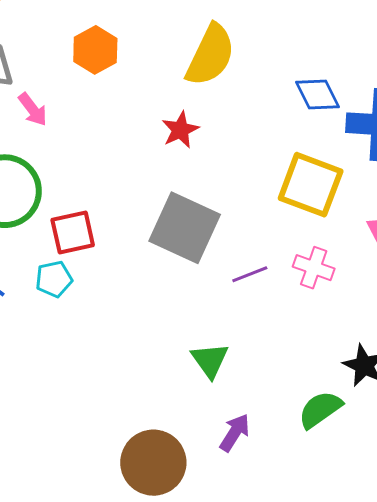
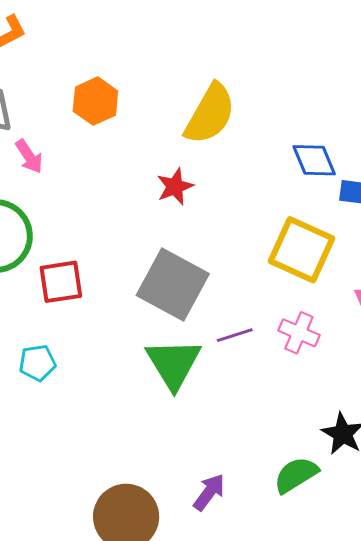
cyan pentagon: (54, 279) -> (37, 363), moved
green triangle: (210, 360) -> (174, 364), moved, size x1.5

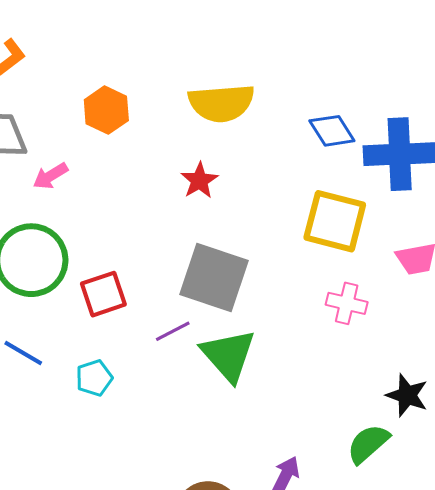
yellow semicircle: (210, 114) -> (221, 103), turned 66
pink arrow: (29, 156) -> (50, 176), turned 102
purple line: (235, 335) -> (173, 331), moved

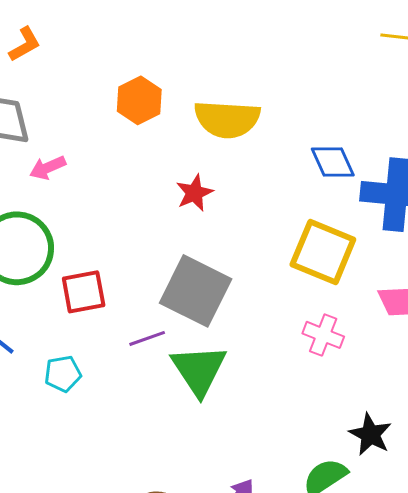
orange hexagon: (106, 110) -> (139, 100), moved

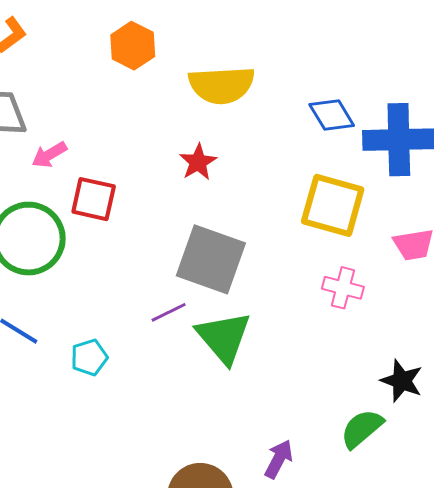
orange hexagon: (139, 100) -> (133, 46), moved
red square: (84, 292) -> (94, 199), moved, turned 30

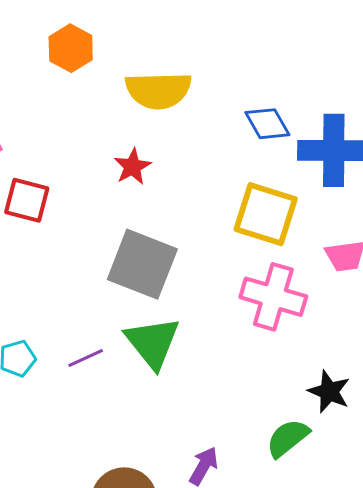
pink cross: (343, 288) -> (273, 297), size x1.6
purple line: (169, 312) -> (86, 358), moved

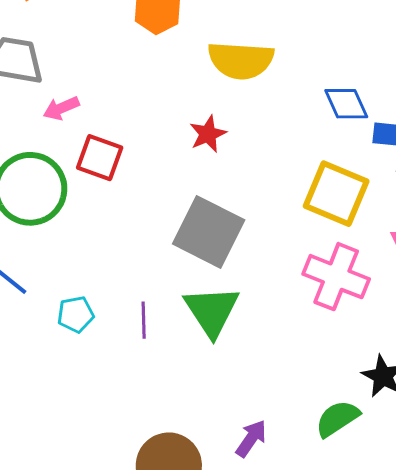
purple line: (86, 358) -> (144, 320), turned -72

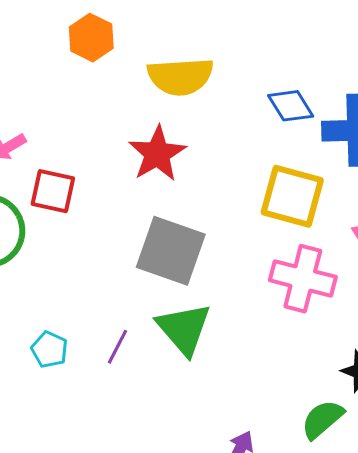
red star: (208, 134) -> (157, 154), size x1.5
cyan pentagon: (76, 314) -> (49, 350), turned -30
purple line: (144, 320) -> (118, 347), turned 36

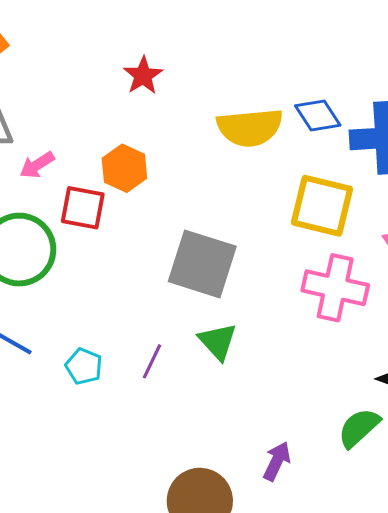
orange hexagon: (91, 38) -> (124, 168), moved
yellow semicircle: (180, 76) -> (250, 128), moved
red star: (157, 154) -> (143, 76), moved, size x0.7
green triangle: (184, 329) -> (218, 341), size x0.7

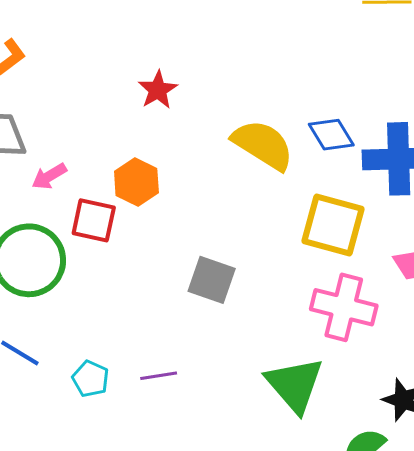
yellow semicircle: (250, 128) -> (263, 145), turned -144
gray square: (202, 264) -> (212, 280), size x0.7
green triangle: (218, 341) -> (295, 385), moved, size x1.5
purple line: (152, 361) -> (159, 376), turned 54

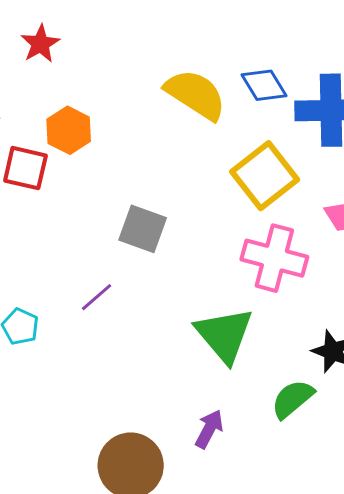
red star: (158, 90) -> (40, 44), moved
yellow square: (333, 225) -> (265, 176), turned 36
purple line: (159, 376) -> (97, 297), moved, turned -33

